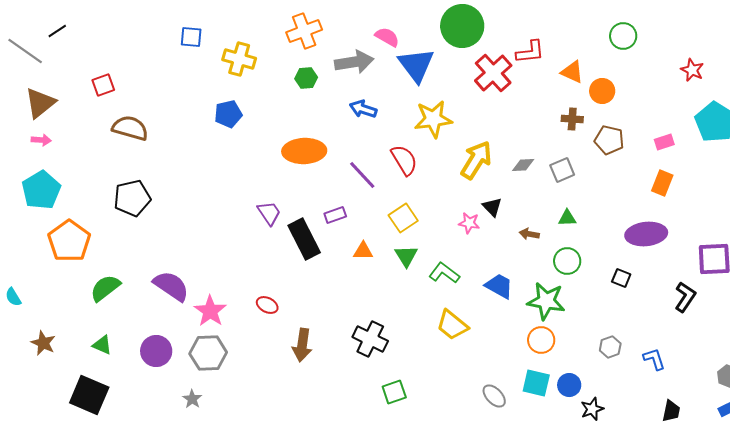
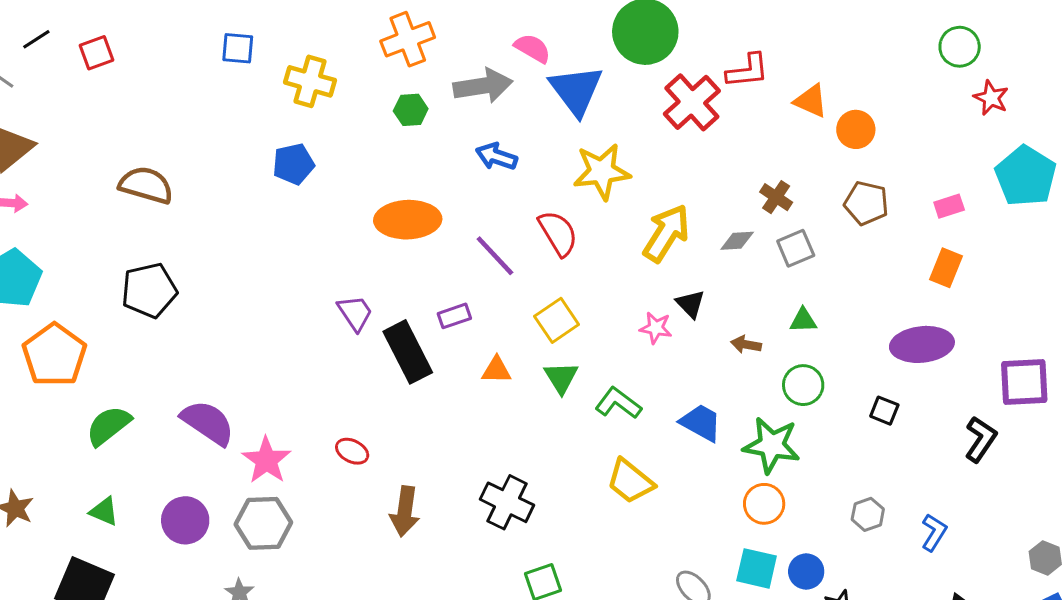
green circle: (623, 36) -> (960, 47), moved
red square: (103, 85) -> (96, 53), moved
brown cross: (572, 119) -> (776, 197), moved, turned 30
blue L-shape: (654, 359) -> (934, 532), turned 50

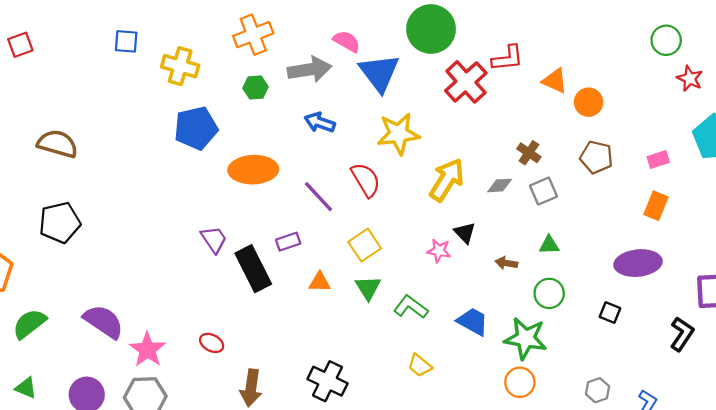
blue pentagon: (293, 164) -> (196, 128), moved, size x1.4
yellow trapezoid: (630, 481) -> (420, 365), size x0.7

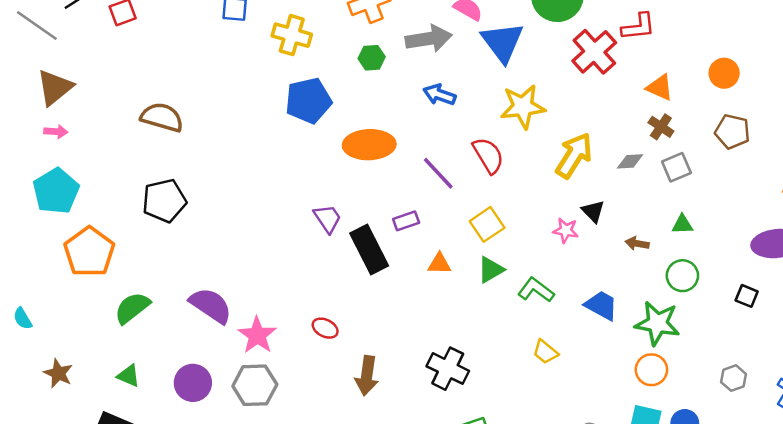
orange triangle: (555, 81) -> (660, 87), moved
green triangle: (368, 288) -> (491, 270), turned 32

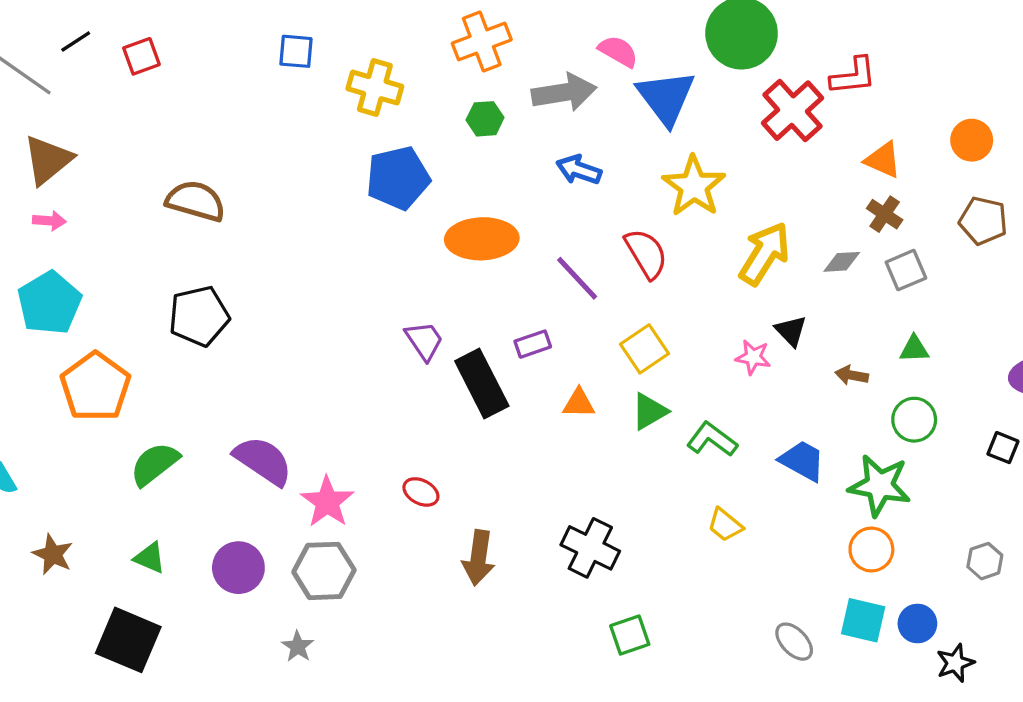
yellow star: (523, 107) -> (694, 186), turned -30

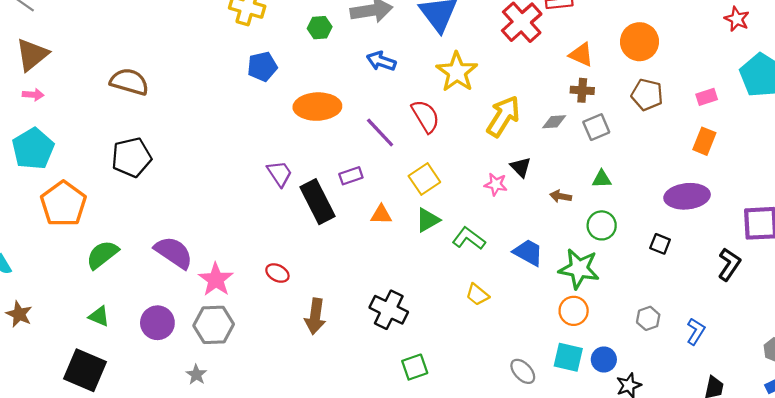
orange circle: (972, 140) -> (640, 42), size x1.4
blue pentagon: (398, 178) -> (262, 67), size x0.7
brown cross: (885, 214) -> (582, 90), turned -30
brown star: (53, 554) -> (19, 314), moved

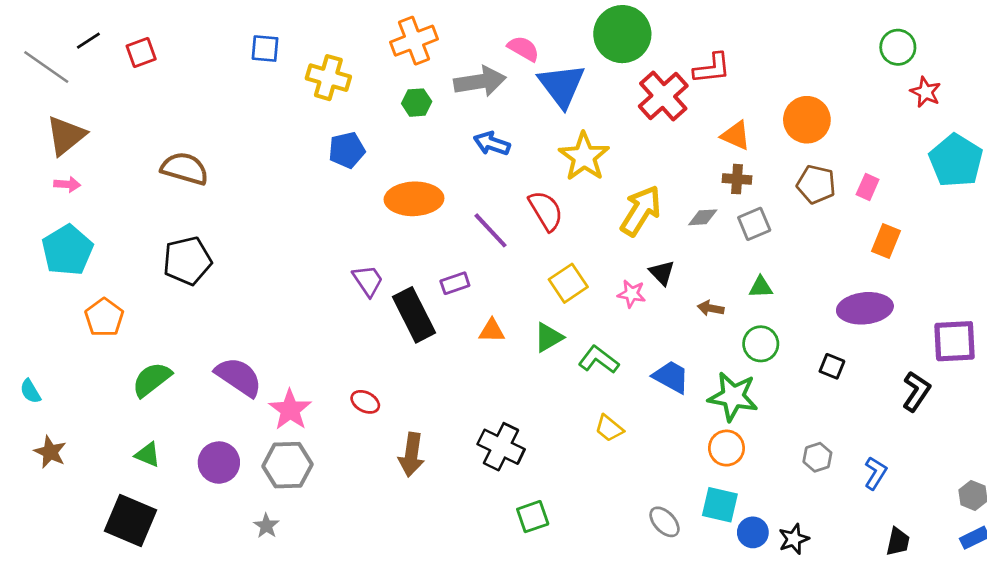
pink rectangle: (707, 97) -> (868, 187), moved, turned -48
yellow square: (424, 179) -> (568, 283), moved
orange pentagon: (63, 204) -> (104, 317), size x0.7
blue circle: (604, 359) -> (753, 532), moved

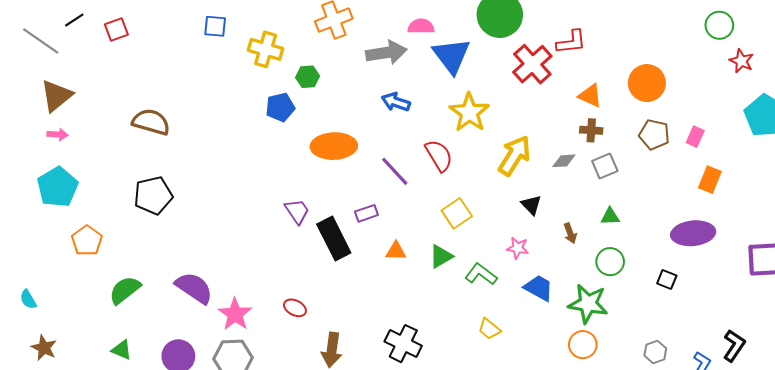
pink semicircle: (523, 49) -> (421, 26), turned -30
green hexagon: (417, 103) -> (308, 77), moved
pink star: (632, 294) -> (518, 248), moved
brown arrow: (711, 308) -> (570, 233), turned -120
black L-shape: (916, 391) -> (734, 346), moved

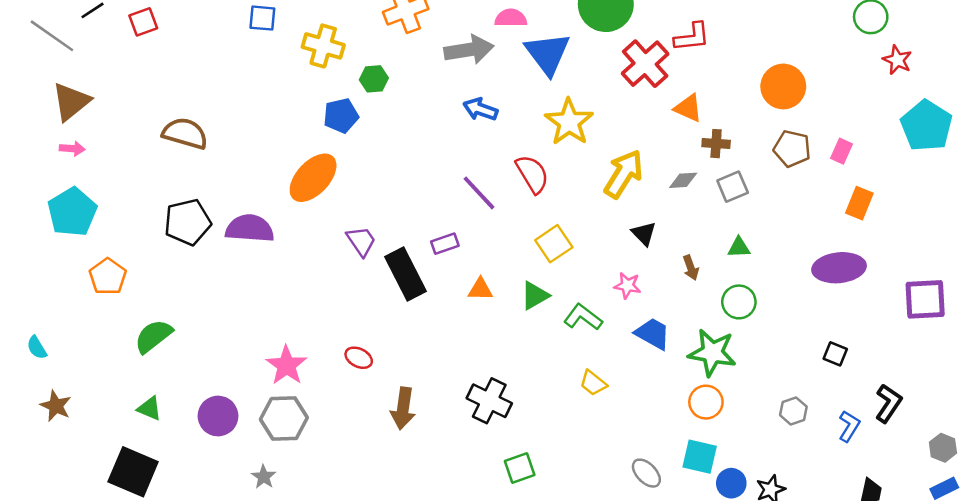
orange triangle: (590, 96) -> (688, 108), moved
orange ellipse: (334, 146) -> (313, 178), moved, turned -45
black square: (667, 279) -> (835, 354), moved
purple semicircle: (194, 288) -> (250, 228), moved, turned -30

